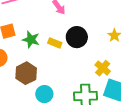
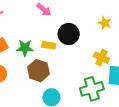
brown hexagon: (26, 73) -> (38, 71), moved

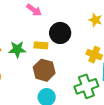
brown hexagon: (38, 71) -> (44, 70), moved

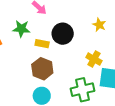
green star: (17, 49) -> (21, 29), moved

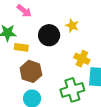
yellow star: (99, 25) -> (72, 26), moved
yellow rectangle: (42, 44) -> (21, 47), moved

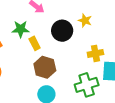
yellow rectangle: (21, 47) -> (35, 43), turned 56
yellow cross: (82, 59) -> (95, 53), turned -35

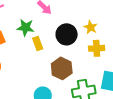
yellow cross: (95, 53) -> (97, 48), moved
brown hexagon: (45, 67) -> (62, 68), moved

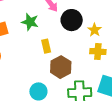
black circle: (67, 34) -> (72, 20), moved
yellow rectangle: (38, 44) -> (46, 46), moved

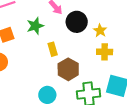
green star: (30, 22) -> (35, 26), turned -30

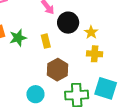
green star: (35, 26) -> (18, 38), moved
yellow rectangle: (53, 49) -> (46, 41), moved

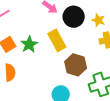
yellow rectangle: (46, 41) -> (57, 40), size x1.5

